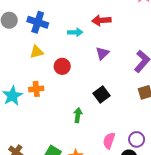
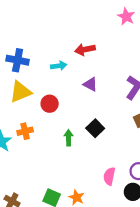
yellow triangle: (37, 52) -> (21, 92), size x1.5
purple triangle: (102, 53) -> (90, 84), turned -40
green arrow: (78, 115) -> (69, 138), moved

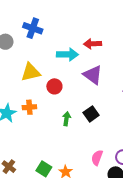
blue cross: (18, 60) -> (33, 28), moved
cyan arrow: (59, 66) -> (67, 55), size x1.5
purple triangle: (90, 84) -> (93, 75), size x1.5

